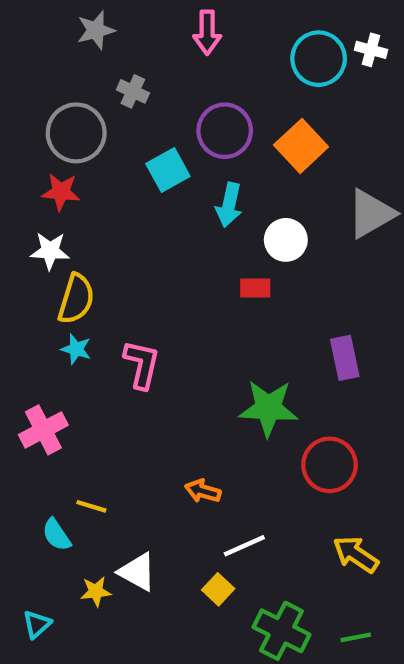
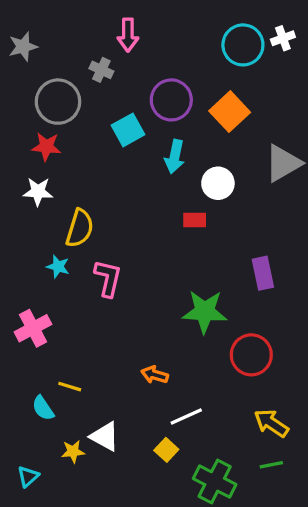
gray star: (96, 30) -> (23, 47), moved
pink arrow: (207, 32) -> (128, 35), moved
white cross: (371, 50) -> (283, 38), turned -35
yellow semicircle: (76, 299) -> (80, 228), moved
green line: (356, 637) -> (271, 465), moved

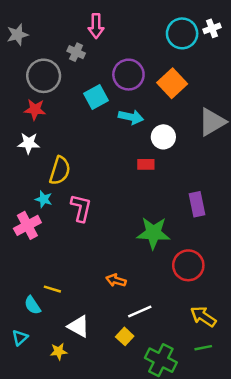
cyan arrow: (175, 157) -> (131, 117), turned -90
pink cross: (33, 328) -> (27, 225), moved
yellow star: (73, 451) -> (59, 351), moved
cyan triangle: (28, 476) -> (20, 338), moved

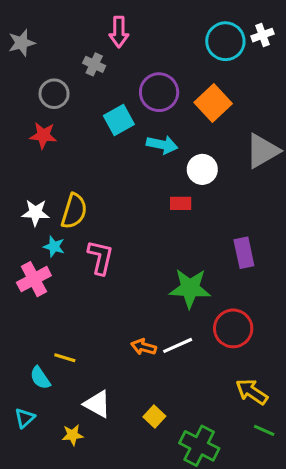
gray circle: (44, 76) -> (54, 94), size x0.7
white star: (29, 143) -> (35, 213), moved
white line: (140, 311) -> (178, 345), moved
green line: (203, 348) -> (264, 430), moved, turned 35

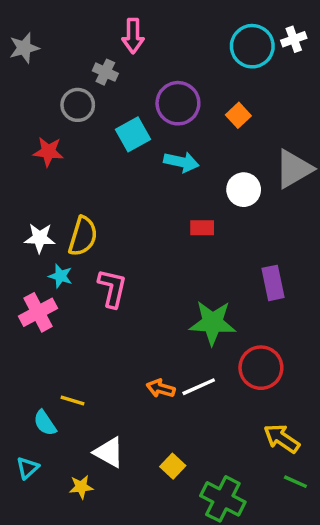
gray circle: (54, 94) -> (78, 105), moved
orange square: (213, 103) -> (238, 115), size x0.6
white circle: (202, 169) -> (244, 190), moved

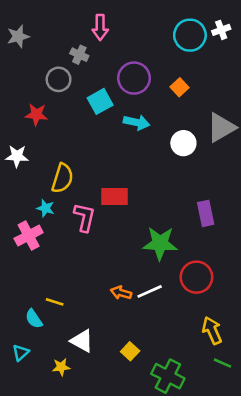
red rectangle: (202, 228) -> (114, 196), moved, size x1.5
white star: (40, 238) -> (17, 156), moved
yellow arrow: (282, 438) -> (212, 331), turned 32

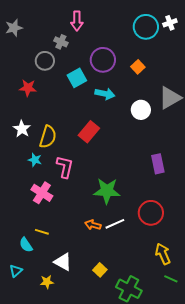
white star: (17, 156) -> (22, 129), moved, turned 30
red rectangle: (114, 196) -> (89, 132), moved, turned -50
pink cross: (29, 236) -> (42, 193), moved, turned -30
green star: (160, 243) -> (107, 191), moved

